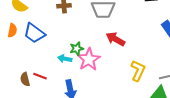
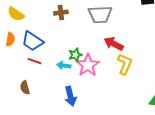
yellow L-shape: (138, 71) -> (125, 64), moved
red line: (40, 76) -> (34, 61), moved

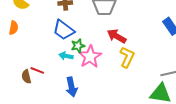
blue trapezoid: (32, 41) -> (64, 30), moved
red line: (34, 61) -> (37, 70), moved

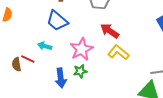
green star: (78, 46) -> (80, 71), moved
cyan arrow: (66, 56) -> (45, 46), moved
yellow L-shape: (127, 57) -> (118, 52), turned -80

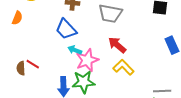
cyan arrow: (45, 46) -> (75, 50), moved
green star: (80, 71) -> (84, 82), size x1.6

